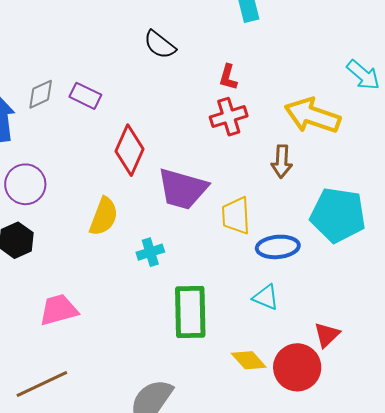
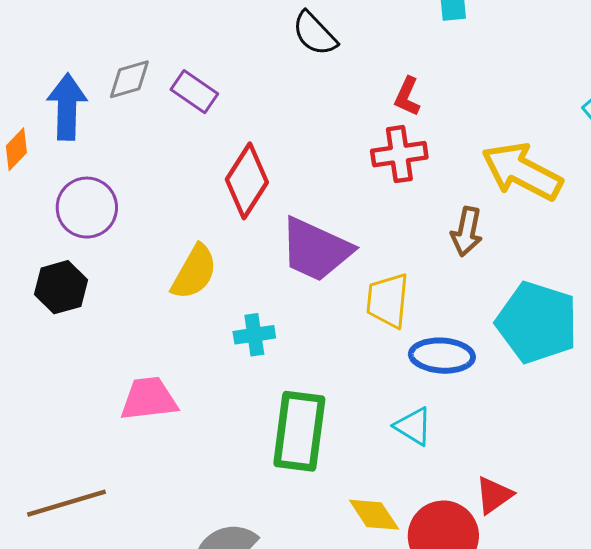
pink trapezoid: (59, 310) -> (149, 399), moved

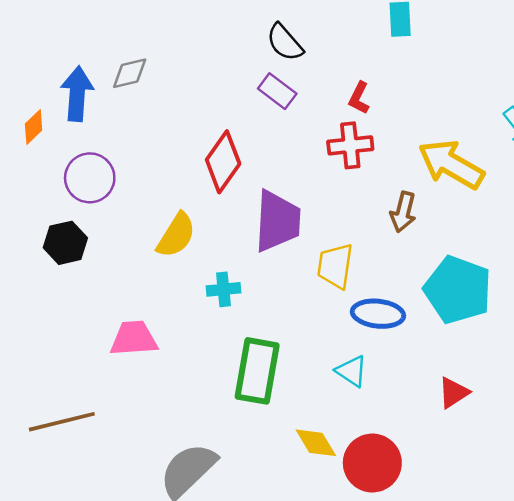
purple rectangle: (194, 92) -> (277, 91), moved
purple trapezoid: (316, 249) -> (278, 221), turned -114
red triangle: (494, 495) -> (453, 393), moved

